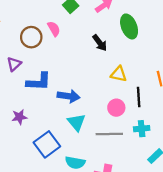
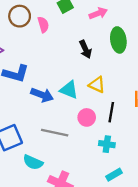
brown circle: (31, 37) -> (20, 16), moved
cyan triangle: (76, 122) -> (69, 90), moved, turned -42
gray line: (109, 134) -> (55, 133), moved

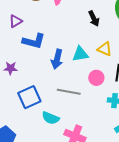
cyan triangle: (69, 90) -> (80, 54), turned -30
blue arrow: (42, 95) -> (57, 59), turned 84

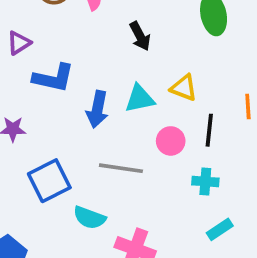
black arrow: (94, 19) -> (140, 36), moved

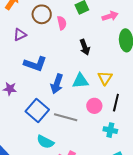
purple triangle: (19, 43) -> (20, 35), moved
yellow triangle: (184, 88) -> (105, 78), turned 35
blue square: (49, 181) -> (37, 111), moved, turned -30

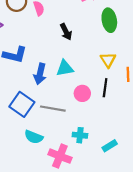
yellow triangle: (105, 78) -> (108, 60), moved
cyan cross: (110, 130) -> (80, 135), moved

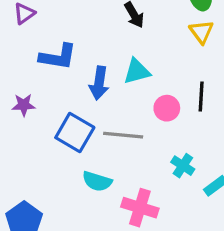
yellow triangle: (108, 60) -> (201, 32), moved
cyan cross: (80, 135) -> (183, 166), moved, turned 32

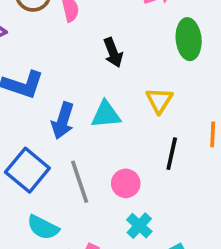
yellow triangle: (201, 32) -> (159, 100), moved
pink circle: (167, 108) -> (126, 183), moved
gray line: (123, 135) -> (80, 182), turned 57

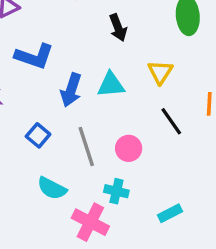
black line: (172, 154) -> (171, 121), turned -48
blue square: (27, 170) -> (38, 135), size x0.6
cyan cross: (139, 226) -> (116, 191), moved, turned -30

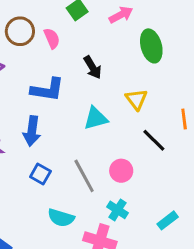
blue L-shape: (34, 56) -> (47, 90), moved
blue arrow: (71, 90) -> (32, 131), moved
cyan cross: (116, 191) -> (118, 210), turned 30

